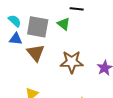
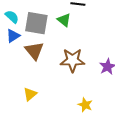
blue triangle: (16, 39) -> (13, 36), turned -40

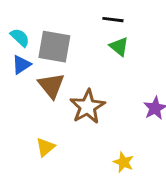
green triangle: (64, 20) -> (119, 47), moved
brown star: (72, 60) -> (87, 107), moved, turned -30

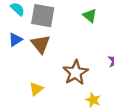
blue triangle: (21, 65) -> (15, 40), moved
brown star: (87, 107) -> (76, 73), moved

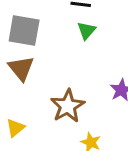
green triangle: (90, 16) -> (86, 31), turned 32

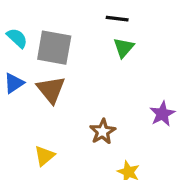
brown star: (68, 106) -> (103, 132), size x0.7

